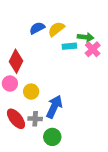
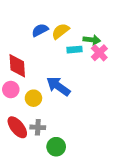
red diamond: (16, 61) -> (17, 66), turned -30
blue arrow: (54, 107) -> (58, 86), moved, turned -80

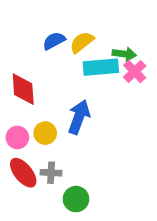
cyan rectangle: (74, 50) -> (101, 67), size x1.6
blue arrow: (58, 86) -> (79, 117), turned 75
pink circle: (11, 90) -> (17, 137), moved

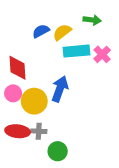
green arrow: (124, 54) -> (92, 20), moved
yellow circle: (45, 133) -> (34, 101), size x1.5
pink circle: (17, 137) -> (13, 93), moved
red ellipse: (23, 173) -> (18, 131), turned -45

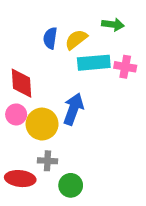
blue semicircle: (41, 31) -> (50, 38), turned -54
pink cross: (102, 54) -> (125, 67), turned -36
red ellipse: (18, 131) -> (20, 179), moved

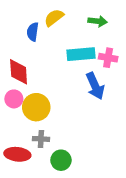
blue semicircle: (50, 38) -> (33, 32), moved
yellow semicircle: (76, 40) -> (54, 18), moved
blue arrow: (73, 109) -> (95, 86), moved, turned 136

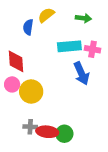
gray cross: (41, 139) -> (30, 127), moved
red ellipse: (17, 154) -> (47, 132), moved
green circle: (61, 160) -> (64, 134), moved

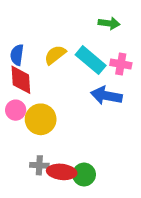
yellow semicircle: (46, 15) -> (55, 55), moved
blue semicircle: (28, 27) -> (17, 55), moved
cyan rectangle: (69, 46) -> (91, 60), turned 45
blue arrow: (81, 73) -> (106, 96), turned 125

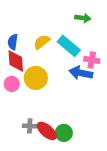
pink cross: (121, 64) -> (92, 60), moved
yellow circle: (41, 119) -> (36, 78), moved
red ellipse: (62, 172) -> (47, 131), turned 35

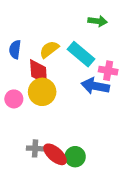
red diamond: (16, 61) -> (39, 72), moved

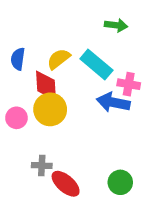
gray cross: (35, 148) -> (42, 166), moved
green circle: (75, 157) -> (120, 182), moved

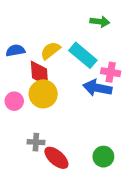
blue semicircle: (18, 59) -> (15, 51), turned 72

